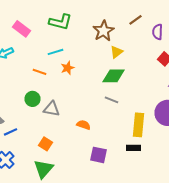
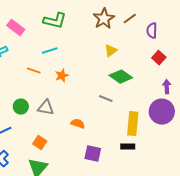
brown star: (104, 31) -> (104, 19), moved
orange star: (68, 68) -> (62, 76), moved
green diamond: (114, 76) -> (121, 77), moved, turned 35
green circle: (32, 99) -> (21, 107), moved

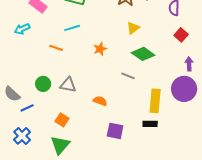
orange star: (62, 76) -> (100, 49), moved

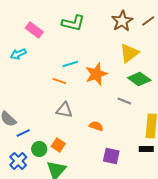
cyan line: (72, 28) -> (70, 64), moved
yellow triangle: (133, 28) -> (129, 53), size x1.5
orange line: (56, 48) -> (59, 81), moved
orange star: (100, 49) -> (96, 74), size x1.6
green circle: (43, 84) -> (39, 149), moved

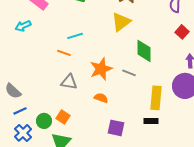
yellow triangle: (129, 53) -> (121, 22), moved
orange star: (96, 74) -> (101, 69), moved
green diamond: (139, 79) -> (144, 51), turned 55
blue line: (23, 133) -> (20, 111), moved

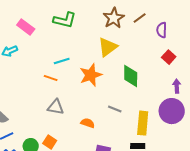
orange star: (101, 69) -> (91, 75), moved
gray line: (129, 73) -> (115, 109), moved

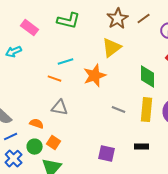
green diamond: (131, 76) -> (148, 77), moved
orange semicircle: (88, 123) -> (37, 124), moved
yellow rectangle: (143, 123) -> (147, 110), moved

